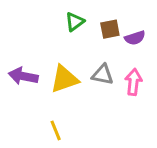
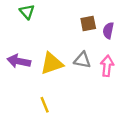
green triangle: (75, 22) -> (27, 12), moved, turned -35
purple semicircle: (135, 38) -> (108, 31), turned 119

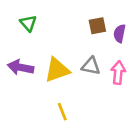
green triangle: (27, 12) -> (28, 23), moved
yellow line: (45, 105) -> (62, 112), moved

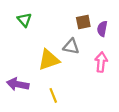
gray triangle: (91, 66) -> (71, 46), moved
purple arrow: (21, 67) -> (18, 84), moved

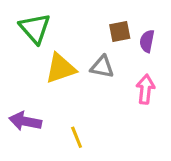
green triangle: (24, 20) -> (35, 28), size x1.5
yellow triangle: (49, 60) -> (61, 68), moved

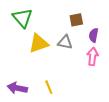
purple semicircle: (147, 41) -> (94, 35), moved
purple arrow: (25, 121) -> (17, 88), moved

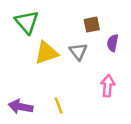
gray triangle: (65, 42) -> (78, 51), turned 42
pink arrow: (93, 57) -> (108, 86), moved

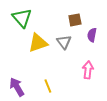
purple arrow: (21, 107) -> (17, 87), turned 48

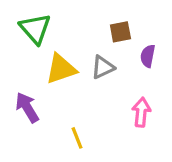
gray triangle: (64, 42) -> (103, 67), turned 42
purple arrow: (17, 87) -> (27, 107), moved

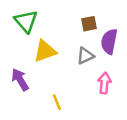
purple semicircle: (148, 56) -> (109, 41), size x1.5
gray triangle: (103, 67) -> (85, 56), moved

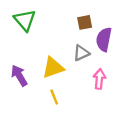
yellow triangle: (45, 51) -> (53, 68), moved

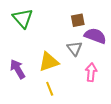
purple semicircle: (104, 39) -> (95, 36), turned 100
gray triangle: (81, 53) -> (75, 48), turned -42

